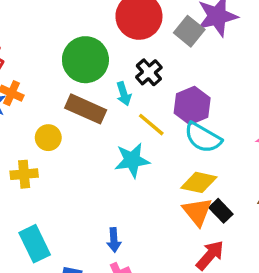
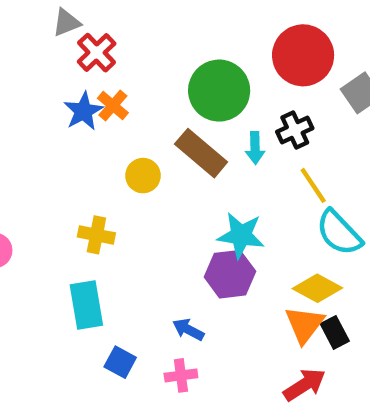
purple hexagon: (192, 105) -> (230, 274), moved
yellow line: (151, 125) -> (313, 185), moved
yellow cross: (24, 174) -> (96, 235), moved
blue arrow: (114, 240) -> (188, 330), turned 105

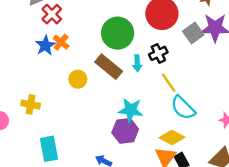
yellow cross: (96, 235) -> (31, 104), moved

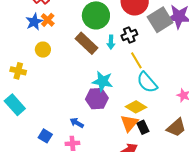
gray square: (193, 33) -> (160, 20), size x1.4
yellow circle: (78, 79) -> (43, 50), moved
cyan rectangle: (49, 149) -> (15, 105), moved, turned -35

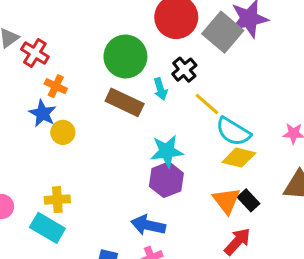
blue star: (34, 22) -> (43, 113), moved
yellow cross: (18, 71) -> (57, 200), moved
yellow diamond: (136, 107) -> (239, 158), moved
blue arrow: (77, 123) -> (148, 225), size x1.5

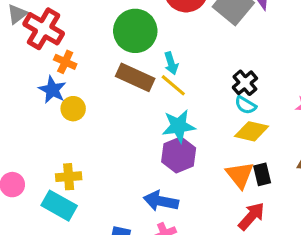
red cross: (35, 53) -> (44, 29), size x1.4
black cross: (184, 70) -> (245, 83), moved
yellow line: (207, 104) -> (173, 85), moved
cyan semicircle: (233, 132) -> (246, 105), size x0.6
black rectangle: (248, 200) -> (262, 174), turned 30

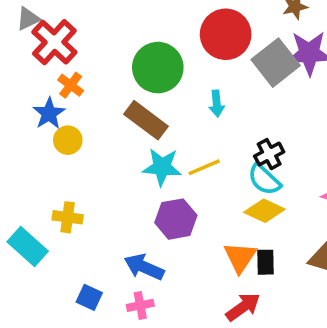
cyan arrow: (171, 63) -> (217, 104), moved
yellow line: (173, 85) -> (204, 167), moved, turned -76
cyan semicircle: (246, 105) -> (264, 179), size x1.4
cyan star: (179, 126) -> (162, 167), moved
yellow cross: (69, 177) -> (68, 217), moved

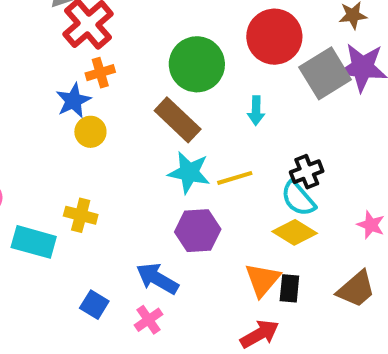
orange cross: (71, 85) -> (100, 73), turned 30
cyan rectangle: (28, 246) -> (34, 242), turned -33
pink cross: (140, 305) -> (148, 320), turned -30

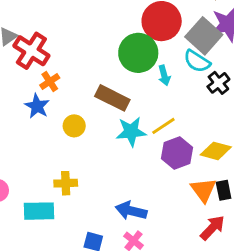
green circle: (197, 64) -> (138, 53), moved
yellow circle: (90, 132) -> (74, 126), moved
black cross: (307, 172) -> (218, 83), moved
cyan semicircle: (298, 199) -> (197, 61), moved
purple hexagon: (198, 231) -> (177, 153), moved

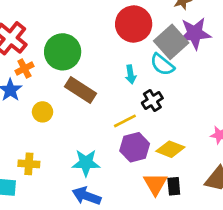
green circle: (138, 53) -> (63, 52), moved
black cross: (218, 83) -> (152, 101), moved
cyan star: (131, 132) -> (86, 163), moved

